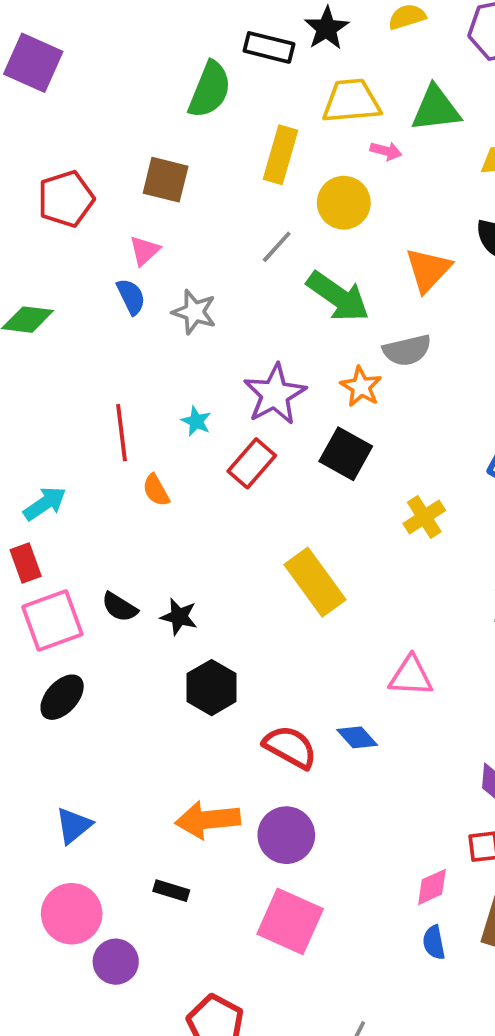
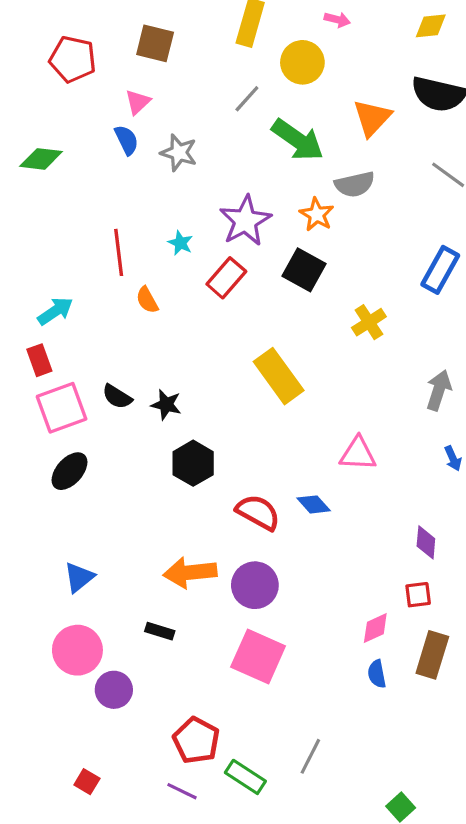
red pentagon: (66, 199) -> (73, 59), turned 30

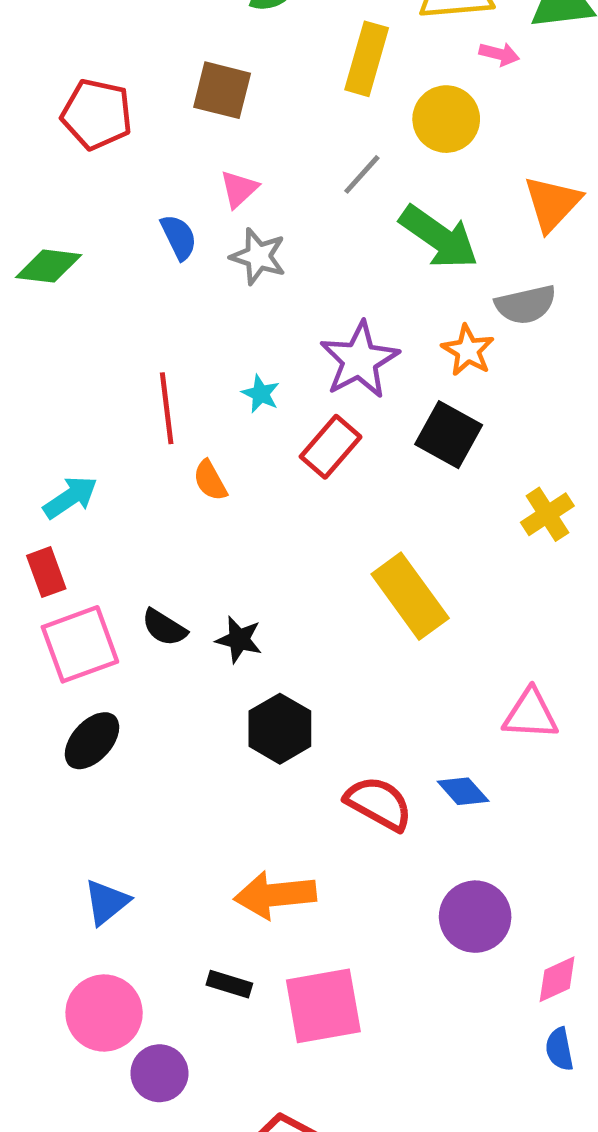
pink triangle: (138, 102) -> (239, 189), moved
purple circle: (255, 585) -> (475, 917), moved
pink square: (258, 656) -> (323, 1006), moved, turned -34

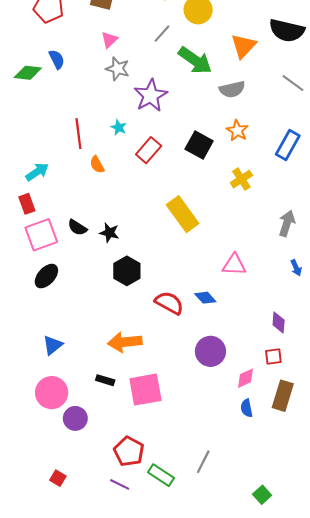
blue semicircle: (179, 237) -> (57, 59), moved
orange star: (468, 350) -> (237, 131), moved
purple star: (359, 360) -> (151, 95), moved

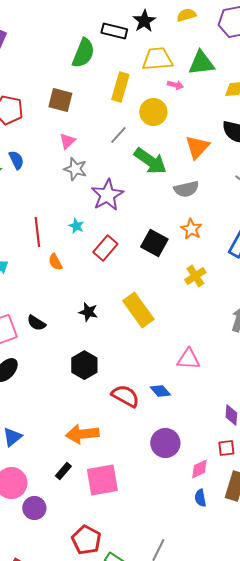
black star: (109, 233) -> (88, 312), moved
black rectangle: (105, 380) -> (63, 471), turned -66

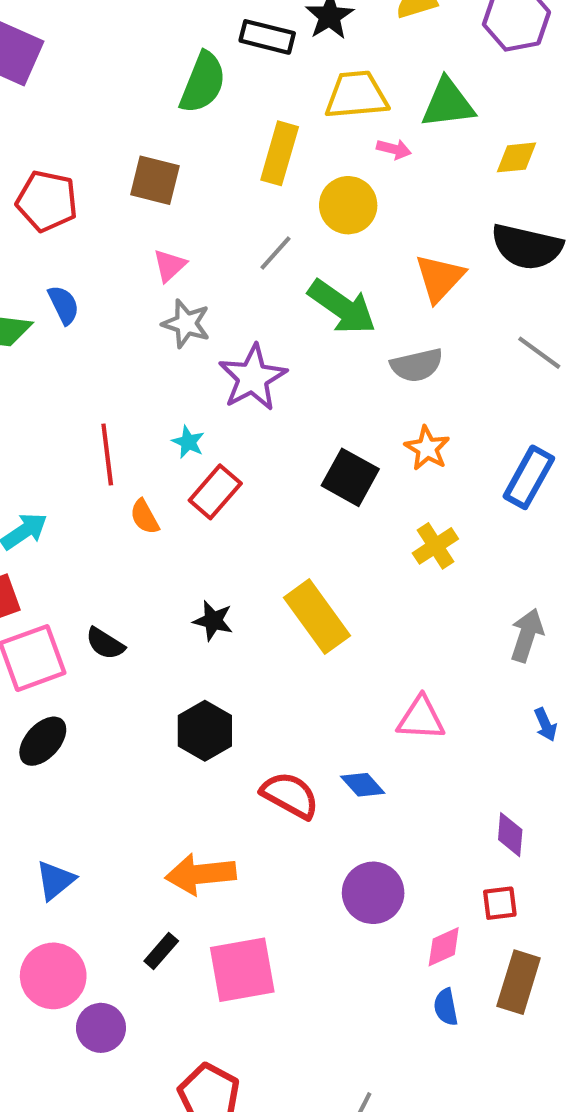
red rectangle: (105, 248) -> (215, 492), moved

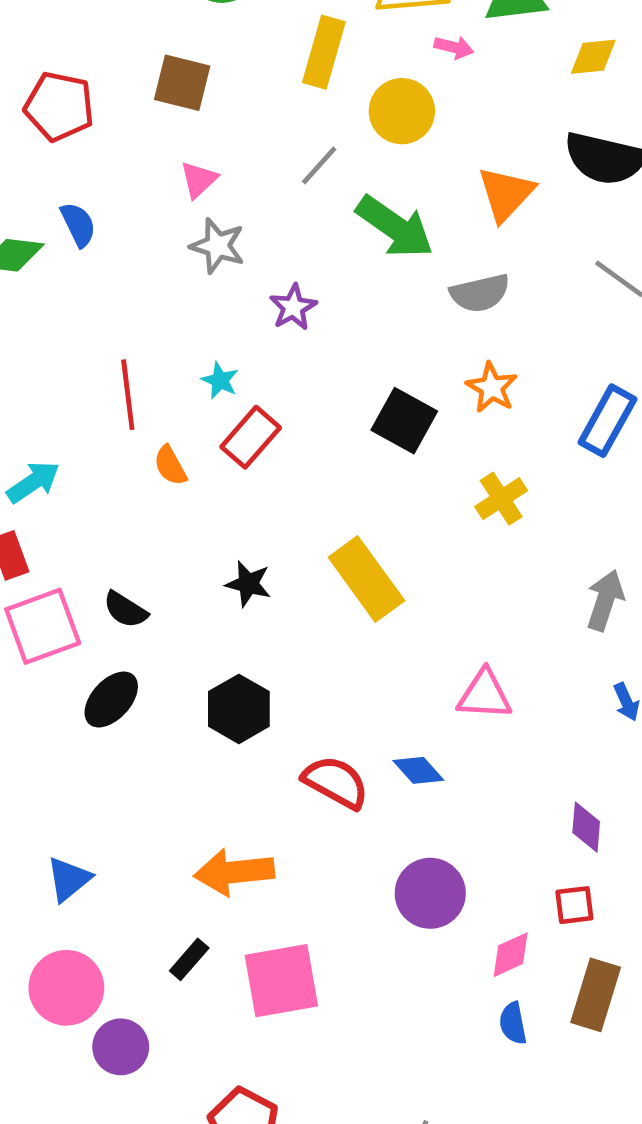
purple star: (253, 378) -> (293, 307), size x0.6
black ellipse: (43, 741) -> (111, 700), moved

